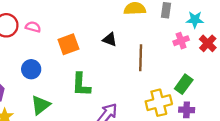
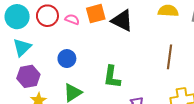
black triangle: (110, 39) -> (122, 21), moved, size x1.6
orange square: (68, 44) -> (96, 14), moved

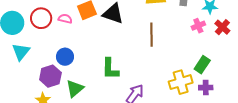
brown line: (169, 57) -> (152, 35), moved
purple hexagon: (28, 76) -> (50, 76), moved

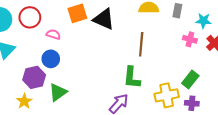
pink semicircle: (65, 19) -> (53, 34), moved
pink cross: (198, 26) -> (190, 39), turned 32
green L-shape: (110, 69) -> (132, 78), moved

